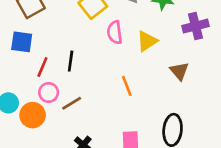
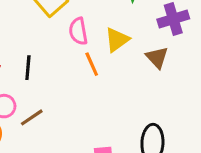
brown triangle: (179, 71) -> (157, 57), moved
orange line: (127, 86) -> (92, 64), moved

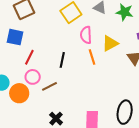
black line: (28, 68) -> (62, 60), moved

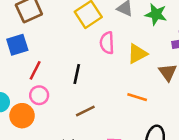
blue square: (15, 37) -> (17, 45), turned -30
orange line: (92, 57) -> (137, 97), moved, turned -56
brown line: (49, 86) -> (85, 111), moved

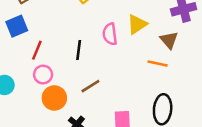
pink semicircle: (107, 43) -> (110, 34), moved
orange line: (137, 97) -> (158, 63), moved
orange circle: (22, 116) -> (54, 98), moved

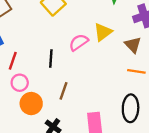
pink semicircle: (110, 34) -> (79, 42), turned 66
orange line: (158, 63) -> (136, 71), moved
brown line: (90, 86) -> (64, 91), turned -36

